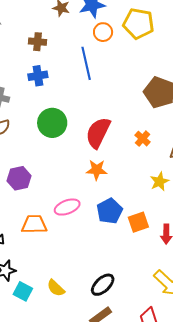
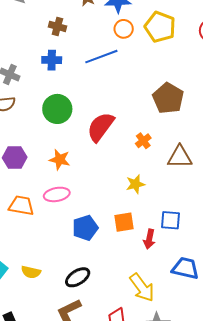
blue line: (86, 63) -> (101, 57), turned 72
orange star: (97, 170) -> (60, 160), moved
yellow star: (160, 182) -> (135, 184), moved
blue pentagon: (110, 211) -> (85, 228), moved
yellow semicircle: (56, 288) -> (31, 272), turned -42

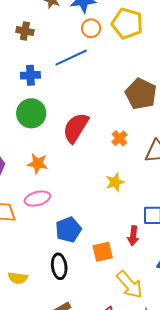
blue cross: (52, 60) -> (30, 75), moved
orange square: (124, 222) -> (103, 252), moved
black ellipse: (78, 277) -> (59, 266), moved, turned -60

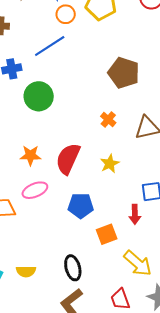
green circle: (31, 113) -> (39, 96), moved
red semicircle: (76, 128) -> (68, 159), moved
blue pentagon: (68, 230) -> (81, 206), moved, turned 30
black ellipse: (59, 266) -> (73, 268), moved

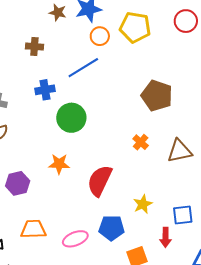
orange star: (30, 155) -> (59, 164), moved
yellow star: (110, 164) -> (143, 204), moved
pink ellipse: (35, 190) -> (75, 239), moved

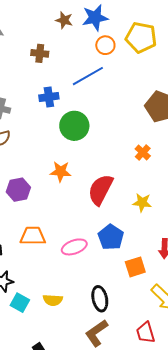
yellow star: (143, 204) -> (142, 203), moved, turned 30
blue pentagon: (112, 228) -> (111, 237), turned 30

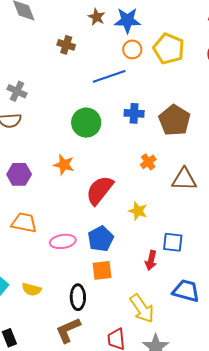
blue cross: (49, 97) -> (134, 113), moved
orange square: (135, 267) -> (102, 270), moved

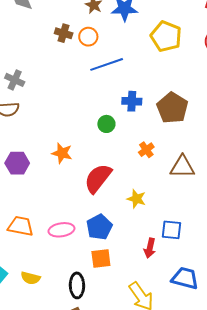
orange circle: (132, 49) -> (88, 37), moved
green circle: (86, 123) -> (106, 124), moved, size x0.6
orange trapezoid: (24, 223) -> (21, 226), moved

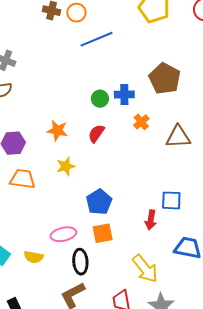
blue cross: (132, 101) -> (124, 95), moved
red semicircle: (98, 178) -> (96, 133), moved, size x0.6
yellow star: (136, 199) -> (66, 166), moved, turned -30
orange trapezoid: (21, 226) -> (23, 179), moved
pink ellipse: (61, 230) -> (63, 234), moved

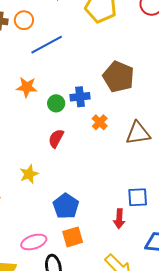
orange star: (57, 130) -> (27, 87), moved

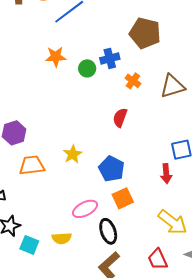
red semicircle: (56, 138) -> (120, 118), moved
yellow star: (29, 174) -> (73, 154), moved

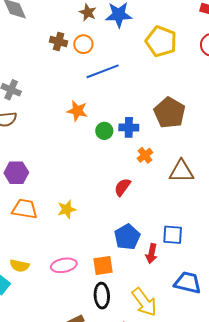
blue pentagon: (112, 169) -> (127, 237), moved
black ellipse: (108, 231) -> (102, 296), moved
yellow semicircle: (62, 238) -> (20, 266), moved

